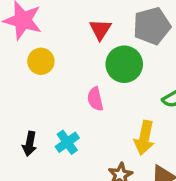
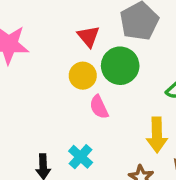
yellow circle: (41, 61) -> (83, 76), moved

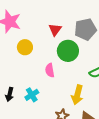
yellow circle: (83, 76) -> (25, 47), moved

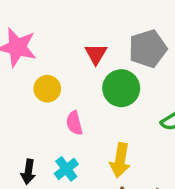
pink semicircle: (50, 70) -> (74, 123), moved
yellow arrow: (77, 95) -> (120, 160), moved

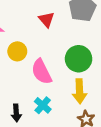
green circle: (121, 88) -> (79, 59), moved
pink semicircle: (74, 123) -> (42, 72), size x1.5

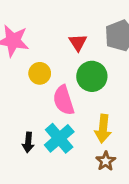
green circle: (79, 59) -> (92, 76), moved
cyan cross: (43, 105) -> (59, 138), size x1.5

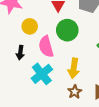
black arrow: (28, 142) -> (20, 53), moved

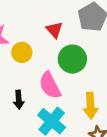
yellow circle: (30, 26) -> (22, 52), moved

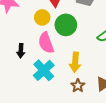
yellow circle: (22, 52) -> (42, 17), moved

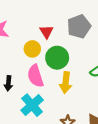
yellow arrow: (75, 62) -> (66, 83), moved

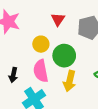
red triangle: (46, 32) -> (58, 19), moved

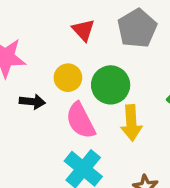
black arrow: (13, 75) -> (32, 102), moved, turned -80

